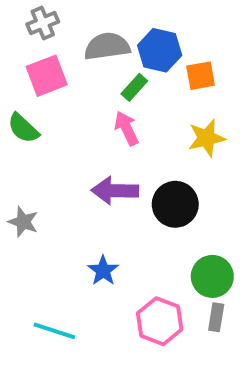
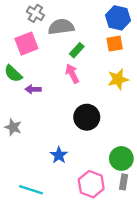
gray cross: (43, 23) -> (35, 13), moved, turned -36
blue hexagon: (160, 50) -> (118, 18), moved
purple arrow: (115, 191) -> (33, 89), moved, size x0.6
black circle: (175, 204) -> (87, 117), moved

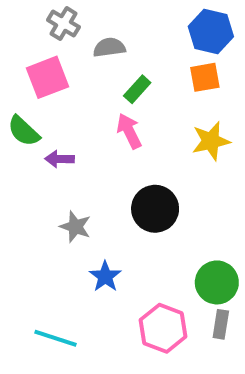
gray semicircle: (61, 27) -> (109, 47), size x0.7
gray star: (13, 127) -> (75, 227), moved

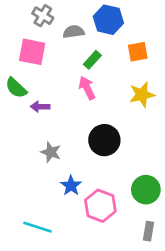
blue hexagon: (211, 31) -> (108, 20), moved
pink square: (48, 77) -> (32, 52), turned 32
gray rectangle: (221, 324) -> (149, 231), moved
pink hexagon: (163, 328) -> (100, 206), moved

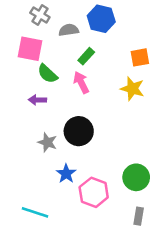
orange square: (138, 52) -> (140, 57), moved
green semicircle: (16, 88) -> (47, 74), moved
yellow star: (142, 95) -> (132, 89), turned 30
black circle: (104, 140) -> (79, 131), moved

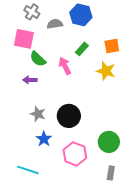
green rectangle: (86, 56) -> (82, 49), moved
black circle: (79, 131) -> (69, 116), moved
blue star: (66, 174) -> (44, 139), moved

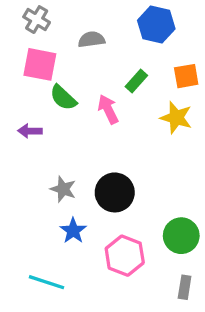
gray cross: (32, 12) -> (37, 20), moved
blue hexagon: (81, 15) -> (156, 25), moved
purple arrow: (30, 80) -> (30, 131), moved

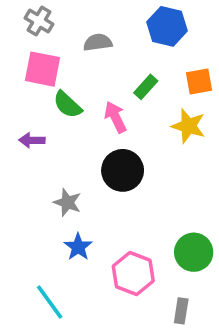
black circle: (115, 192) -> (123, 170), moved
cyan line: (47, 282) -> (50, 302), turned 36
gray rectangle: (185, 287) -> (181, 311), moved

